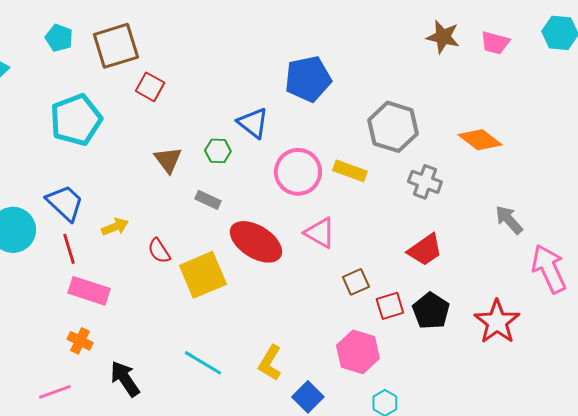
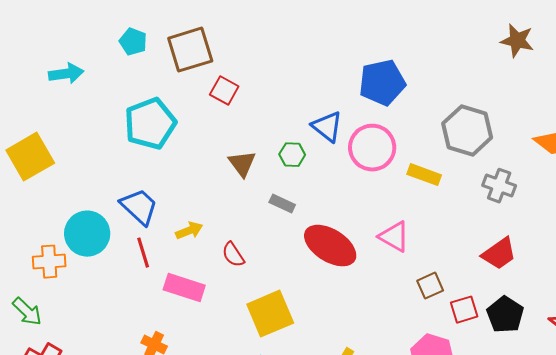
pink circle: (298, 172) -> (372, 148), moved
yellow square: (203, 275) -> (270, 314), moved
pink rectangle: (89, 291) -> (184, 288), moved

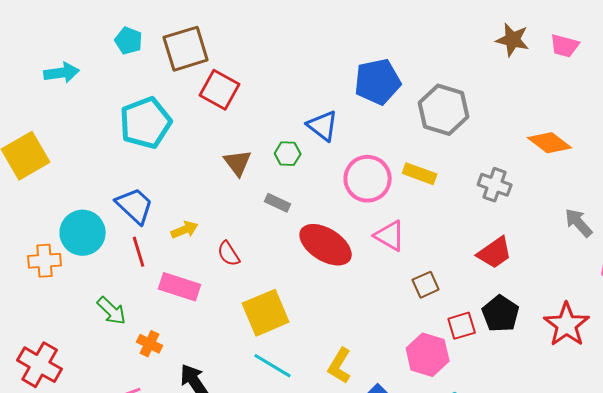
red square: (224, 91) -> (220, 90), size x1.4
gray hexagon: (467, 131) -> (444, 110), moved
pink circle: (372, 148) -> (368, 179), moved
red square: (464, 310) -> (462, 326), moved
green arrow: (27, 312) -> (112, 311), moved

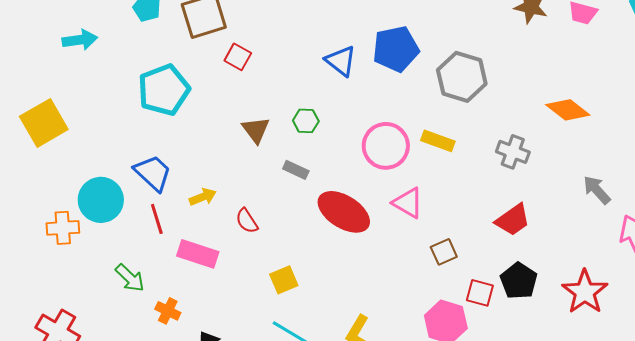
red square: (220, 90) -> (238, 57), size x0.7
blue triangle: (323, 126) -> (341, 61), moved
yellow square: (266, 313) -> (284, 280), size x0.6
red square: (462, 326) -> (480, 293), turned 32

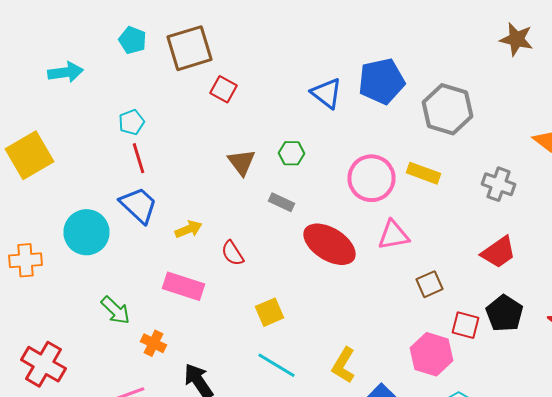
cyan pentagon: (164, 90) -> (132, 122), moved, size x0.5
pink triangle: (408, 203) -> (394, 235), turned -40
red line: (157, 219) -> (138, 158), moved
orange cross: (63, 228) -> (26, 260), moved

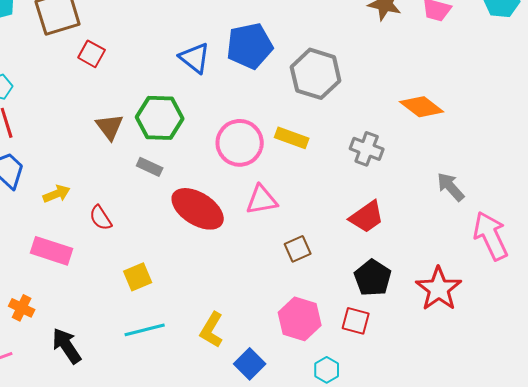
green hexagon: (292, 153) -> (160, 118), size x1.8
red square: (466, 325) -> (356, 321), moved
cyan line: (276, 365) -> (145, 330), turned -45

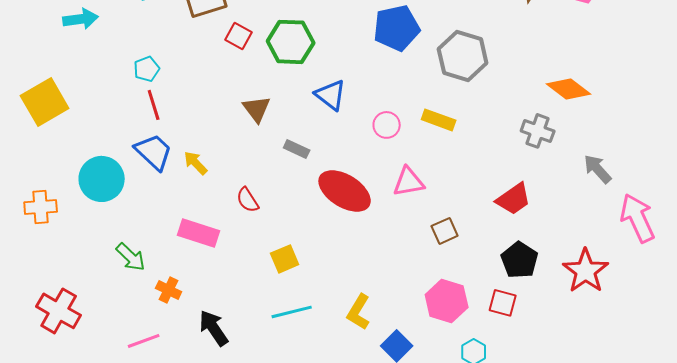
blue triangle: (195, 58) -> (331, 95), moved
green hexagon: (160, 118) -> (291, 42), moved
pink circle: (240, 143) -> (387, 125), size x0.6
gray cross: (367, 149) -> (538, 131), moved
yellow arrow: (57, 194) -> (196, 163), moved, turned -112

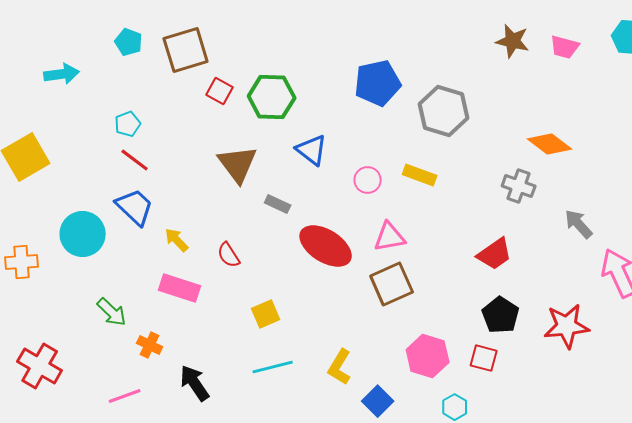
red line: (154, 105) -> (135, 160), turned -36
brown triangle: (257, 109) -> (238, 164), size x1.4
yellow arrow: (196, 163) -> (177, 240), moved
brown square: (445, 231) -> (392, 284), moved, size x1.6
red star: (586, 271) -> (567, 326), turned 30

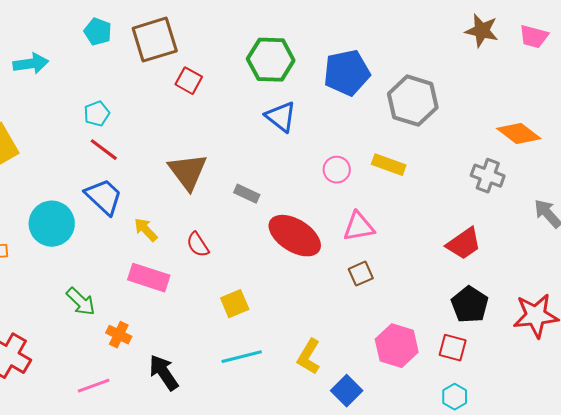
green hexagon: (272, 97) -> (271, 60), moved
blue triangle: (312, 150) -> (281, 117), moved
brown triangle: (238, 164) -> (188, 172), moved
brown square: (392, 284) -> (361, 274), size x0.6
cyan hexagon: (455, 407) -> (455, 397), moved

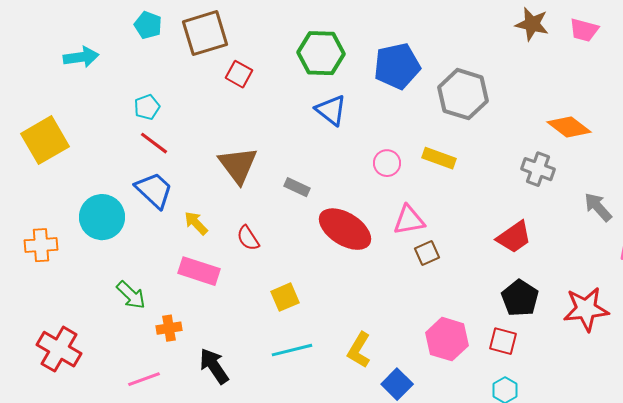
brown square: (361, 274) -> (427, 253), moved
orange cross: (119, 335) -> (169, 328), turned -35

